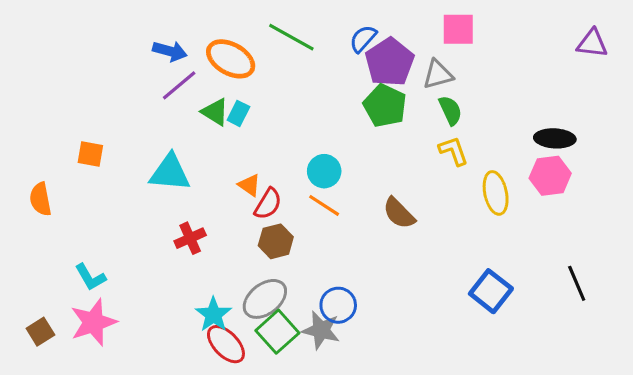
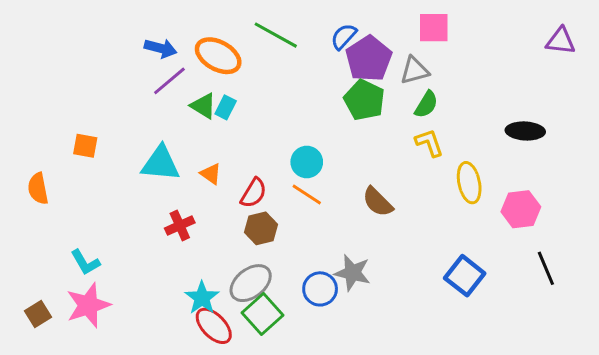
green semicircle: (450, 110) -> (426, 104), turned 56
pink hexagon: (550, 176) -> (521, 209), moved
orange triangle: (249, 185) -> (211, 174), moved
gray star: (321, 330) -> (353, 273), moved

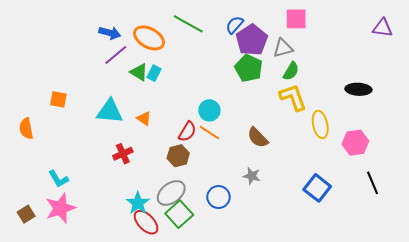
yellow L-shape: (429, 143) -> (293, 97), size x1.4
red semicircle: (254, 193) -> (187, 132), moved
gray star: (353, 273) -> (252, 176), moved, size x0.7

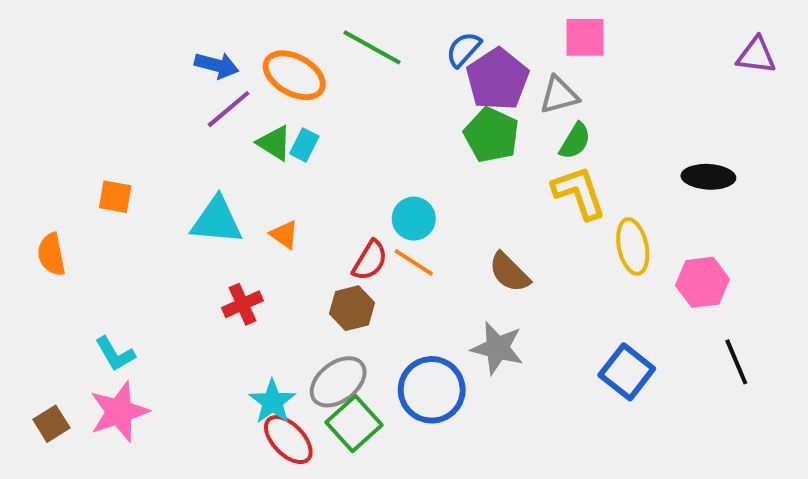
gray star: (252, 176) -> (497, 348), size x1.5
blue circle: (218, 197) -> (432, 390), size x1.4

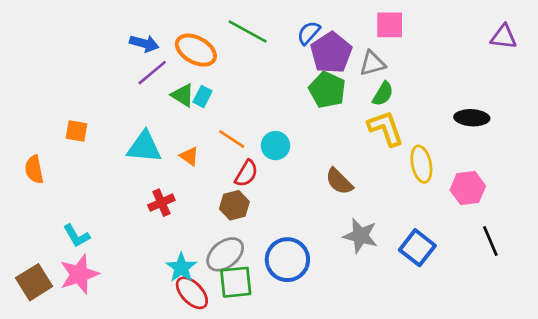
orange line: (414, 262) -> (232, 139), moved
gray star: (497, 348) -> (360, 236), moved
brown square: (51, 424) -> (34, 282), size x1.5
green square: (354, 424) -> (236, 282), turned 36

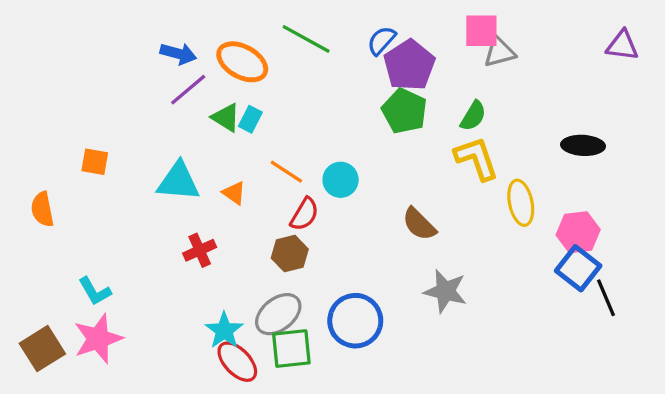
gray triangle: (372, 63) -> (499, 52), moved
blue square: (417, 248) -> (578, 268), moved

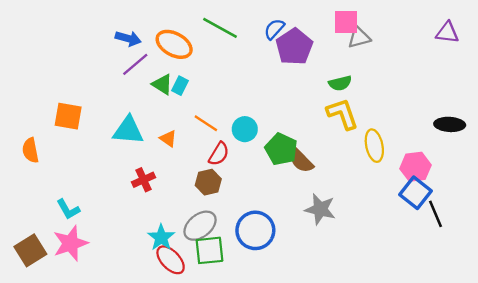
green pentagon: (404, 111) -> (281, 149), moved
green semicircle: (473, 116) -> (340, 83), turned 45
black ellipse: (583, 145) -> (450, 124), moved
orange square: (95, 162) -> (68, 116), size x1.4

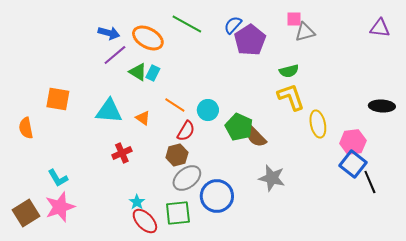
pink square: (346, 22) -> (294, 19), size x0.7
gray ellipse: (200, 226) -> (187, 178), moved
cyan star: (161, 237) -> (137, 202), size x0.7

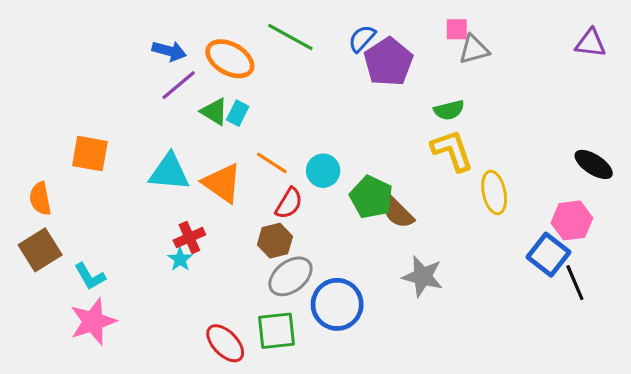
black ellipse: (382, 106) -> (594, 164), turned 30
orange triangle: (143, 118) -> (222, 183), size x1.8
pink hexagon: (353, 142) -> (572, 220), moved
cyan star: (137, 202) -> (180, 259), moved
brown square: (26, 213) -> (40, 250), moved

